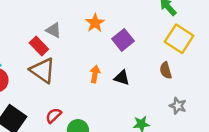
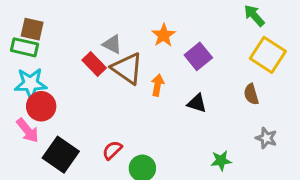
brown triangle: (43, 70) -> (127, 68), moved
orange arrow: (95, 74) -> (158, 85), moved

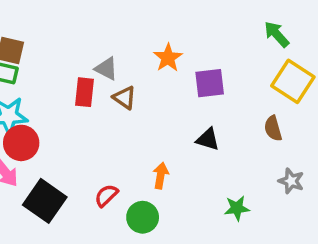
purple square: (198, 56) -> (210, 83), turned 32
red rectangle: (94, 64) -> (85, 92), turned 50
brown triangle: (127, 68) -> (124, 98), size x0.6
orange arrow: (158, 85) -> (161, 176), moved

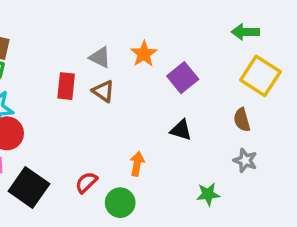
green arrow: (277, 34) -> (245, 32), turned -48
gray triangle: (106, 69) -> (100, 57), moved
purple square: (210, 83) -> (183, 78), turned -32
gray star: (291, 181) -> (245, 160), moved

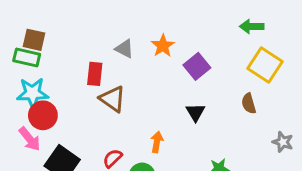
brown triangle: (103, 91) -> (112, 99), moved, size x1.4
black triangle: (181, 130) -> (195, 112), turned 42
gray star: (245, 160) -> (283, 142), moved

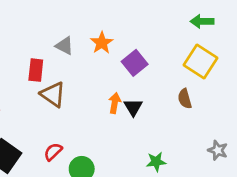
green arrow: (252, 26) -> (202, 21), moved
orange arrow: (157, 142) -> (115, 103), moved
gray star: (283, 142) -> (218, 150), moved

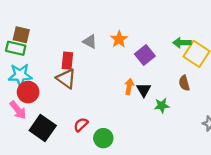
green arrow: (202, 21) -> (182, 43), moved
brown triangle: (53, 94) -> (66, 79), moved
green star: (156, 162) -> (162, 106), moved

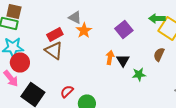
orange star: (119, 39) -> (84, 30), moved
red rectangle: (67, 61) -> (55, 34), turned 56
brown semicircle: (184, 83) -> (159, 54), turned 40

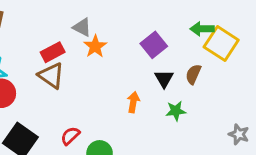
brown semicircle: (159, 54) -> (193, 74), moved
orange arrow: (110, 57) -> (133, 102), moved
black triangle: (123, 60) -> (164, 79), moved

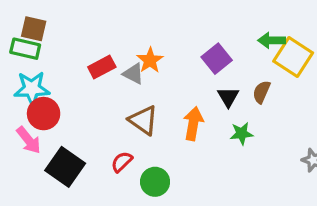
gray triangle: (82, 27) -> (133, 74), moved
brown triangle: (51, 76) -> (143, 120), moved
orange arrow: (133, 102) -> (193, 124), size x1.4

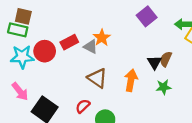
purple square: (217, 59) -> (147, 16), moved
brown semicircle: (262, 92) -> (166, 59), moved
red circle: (44, 114) -> (45, 51), moved

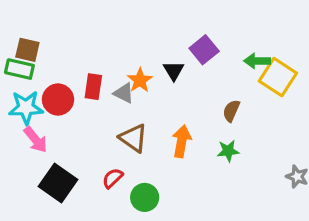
red rectangle: (69, 42) -> (93, 87), turned -54
black triangle: (154, 62) -> (174, 71), moved
pink arrow: (20, 92) -> (36, 140), moved

